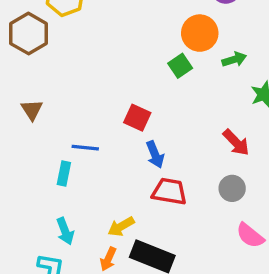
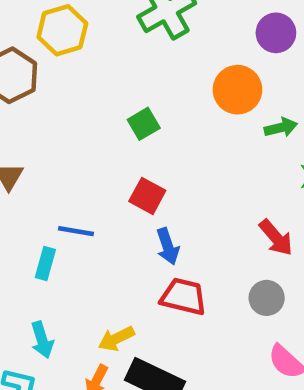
green square: (180, 66) -> (144, 124), moved

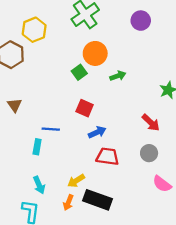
orange circle: (237, 90) -> (95, 53), moved
green arrow: (281, 128) -> (118, 76), moved
blue arrow: (168, 246) -> (97, 132), turned -90

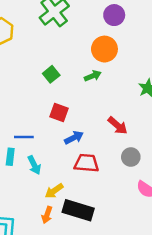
orange circle: (95, 53) -> (104, 49), moved
red arrow: (151, 123) -> (118, 126), moved
cyan arrow: (39, 185) -> (34, 165), moved

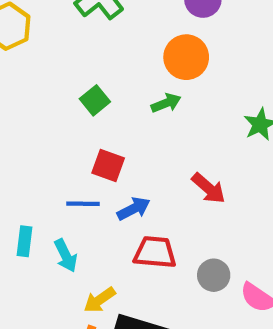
blue line: (24, 137) -> (83, 204), moved
gray circle: (131, 157) -> (214, 275), moved

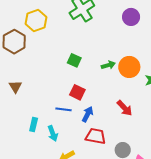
orange circle: (186, 57) -> (129, 67), moved
green square: (95, 100) -> (74, 60), turned -32
blue arrow: (134, 209) -> (88, 114), turned -42

